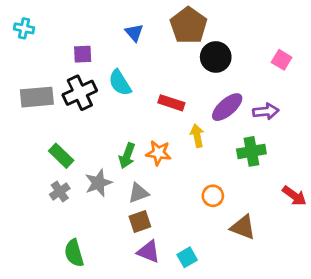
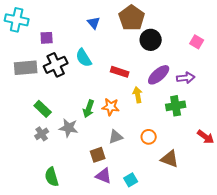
cyan cross: (24, 28) -> (17, 20), size x1.6
purple square: (83, 54) -> (47, 38), moved
gray star: (98, 183) -> (69, 128), turned 30
gray triangle: (138, 193) -> (116, 137), moved

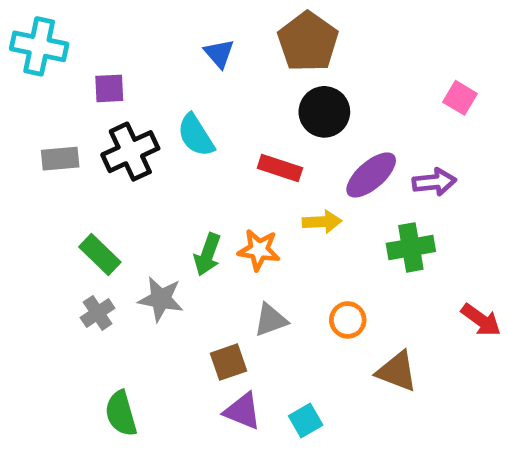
black circle: (151, 40) -> (324, 112), moved
gray rectangle: (26, 68) -> (60, 159), size x0.7
yellow arrow: (138, 95) -> (322, 222), turned 98

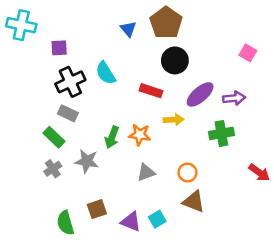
blue triangle: (219, 53) -> (128, 29), moved
gray rectangle: (60, 159) -> (68, 113), moved, turned 30
brown square: (228, 362) -> (97, 209), moved
brown triangle: (397, 371) -> (194, 201), moved
cyan square: (306, 421) -> (157, 219), moved

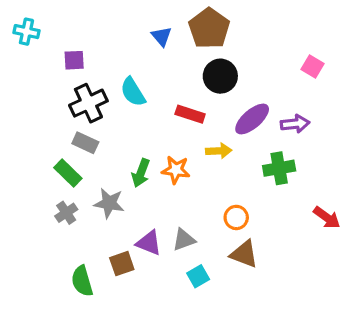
cyan cross: (21, 25) -> (26, 32), size x0.7
gray triangle: (146, 173) -> (184, 240), moved
purple triangle: (131, 222) -> (149, 243), moved

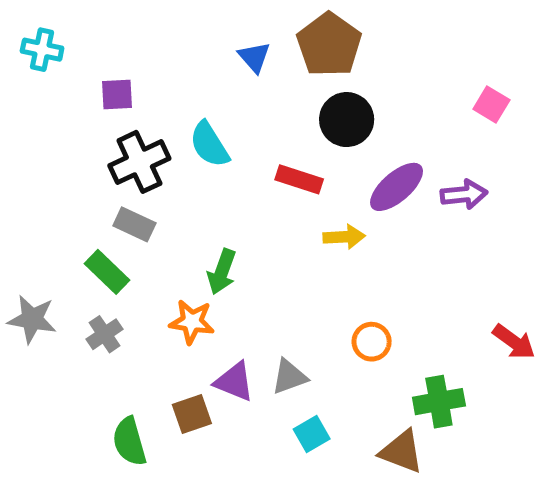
green cross: (279, 168) -> (439, 402), moved
orange star: (176, 170) -> (192, 322), moved
gray star: (109, 203) -> (32, 319), moved
brown triangle: (244, 254) -> (402, 452), moved

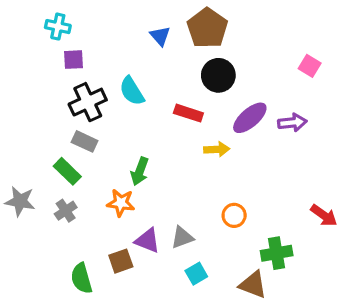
cyan cross: (42, 50) -> (58, 27), moved

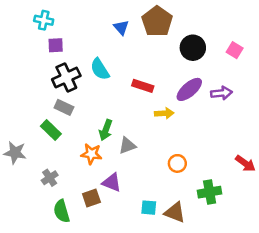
black circle: (218, 75) -> (193, 48), moved
gray cross: (66, 211) -> (50, 178), moved
gray triangle: (182, 237) -> (127, 146), moved
cyan square: (196, 274) -> (149, 208), turned 35
brown triangle: (253, 285) -> (175, 212), moved

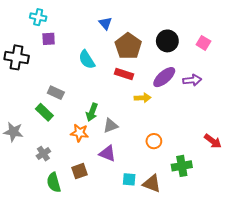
brown pentagon: (157, 21) -> (128, 46), moved
black cross: (66, 78) -> (17, 57), moved, turned 35
purple triangle: (112, 183) -> (107, 154), moved

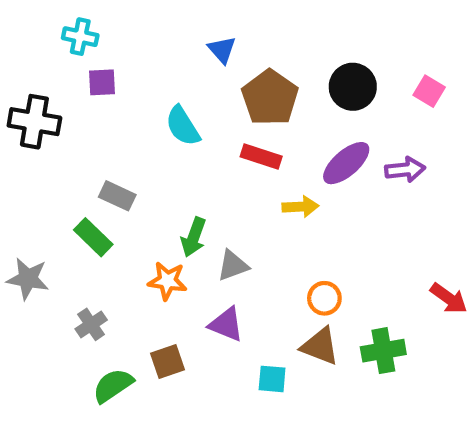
green semicircle: (54, 182) -> (113, 385), turned 72
brown triangle: (152, 183) -> (320, 346), moved

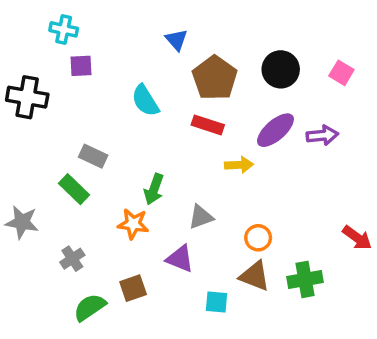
gray triangle: (233, 266) -> (201, 217), moved

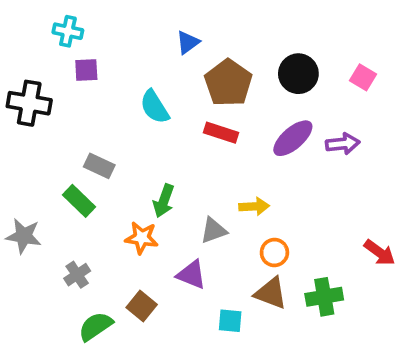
blue triangle: (177, 40) -> (188, 42), turned 35
yellow arrow: (239, 165) -> (254, 206), moved
brown square: (133, 288) -> (142, 306), turned -32

